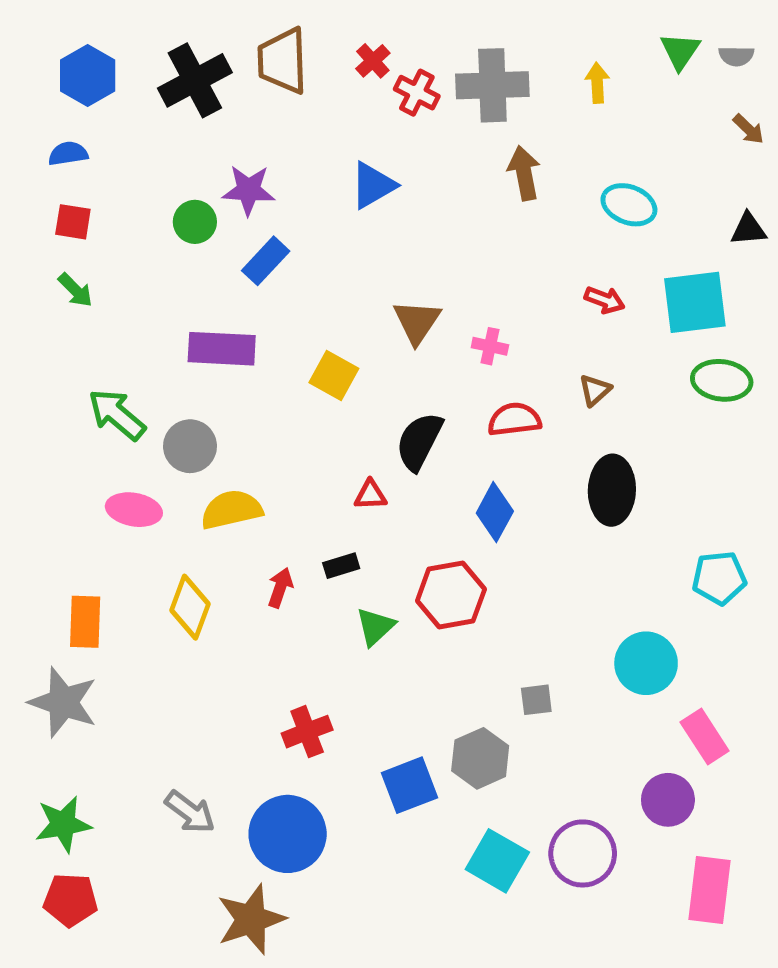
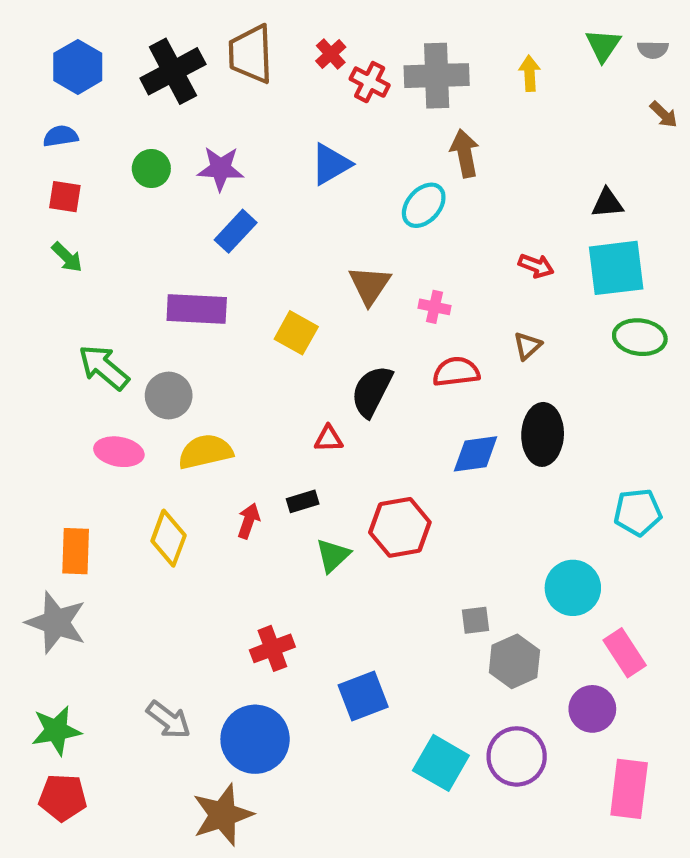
cyan ellipse: (629, 205) -> (424, 205), moved, turned -69
green circle: (195, 222) -> (151, 169), moved
black triangle: (748, 229) -> (607, 203), moved
blue diamond: (495, 512) -> (476, 454), moved, turned 54
gray hexagon: (480, 758) -> (514, 661), moved

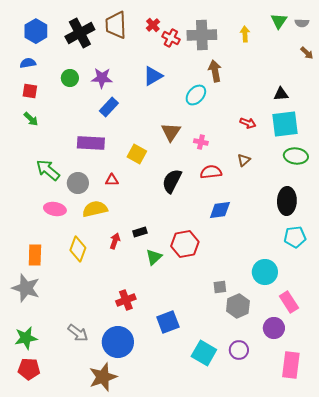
black ellipse: (543, 434) -> (287, 201), moved
red triangle: (329, 439) -> (112, 180), moved
purple circle: (517, 756) -> (239, 350), size x0.7

